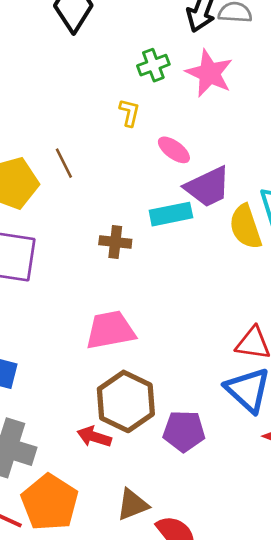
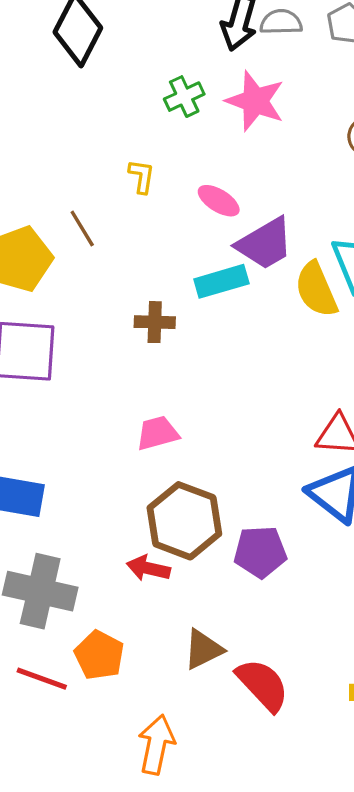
yellow L-shape: (129, 113) -> (142, 176), moved
pink trapezoid: (110, 330) -> (158, 433), size x0.7
orange pentagon: (50, 502) -> (99, 655), size x0.7

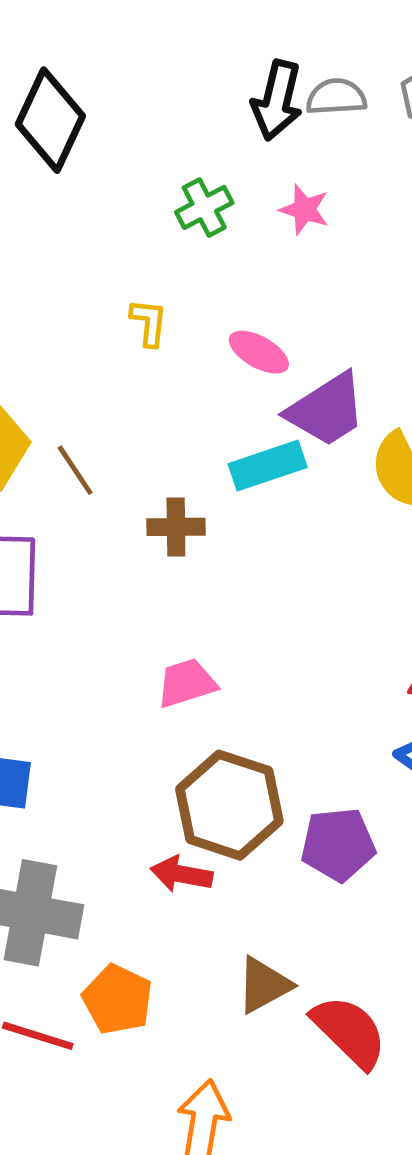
pink star: (255, 101) -> (304, 210), size x0.6
brown line: (82, 229) -> (75, 470), moved

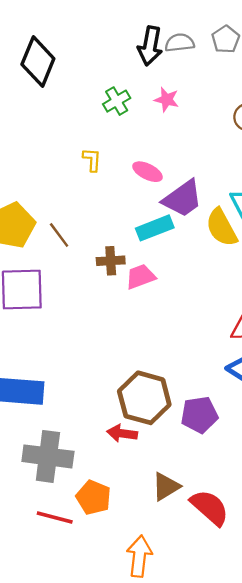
pink trapezoid: (187, 683) -> (140, 277), moved

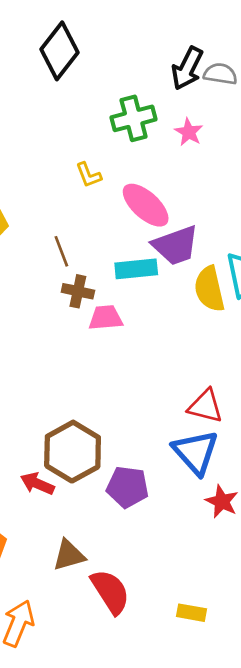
green cross: (117, 101) -> (134, 118), size x1.4
yellow L-shape: (92, 160) -> (89, 175), turned 140
pink ellipse: (148, 172) -> (146, 205), size x1.5
brown line: (59, 235) -> (61, 251), moved

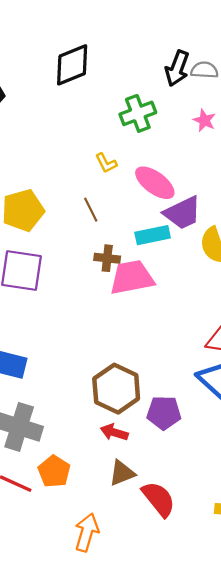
black diamond: (60, 51) -> (72, 65), turned 36
pink star: (189, 132) -> (204, 120), moved
brown line: (61, 251) -> (91, 210), moved
pink trapezoid: (106, 318) -> (132, 277), size x1.6
red arrow: (37, 484) -> (114, 432), moved

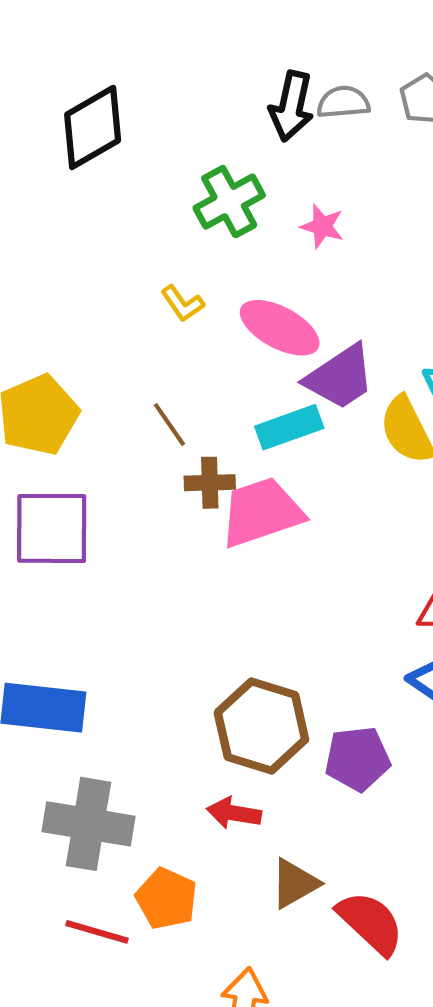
pink star: (204, 120) -> (322, 226), moved
brown line: (91, 210) -> (169, 424), moved
red arrow: (114, 432) -> (234, 813), moved

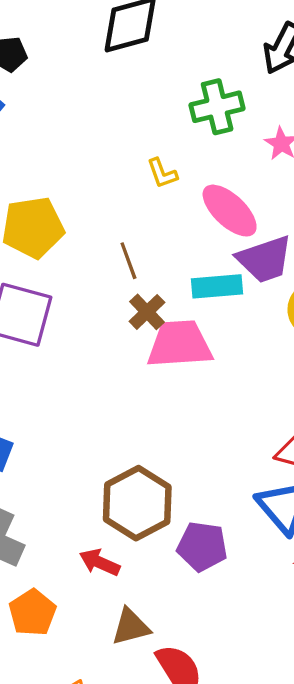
brown cross: (210, 483) -> (147, 312), turned 33

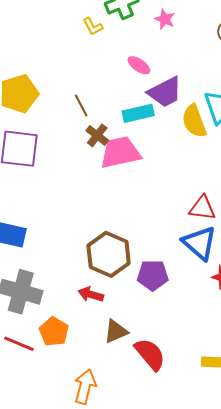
yellow L-shape: (162, 173) -> (93, 26), moved
pink ellipse: (230, 211) -> (139, 65), size x0.6

